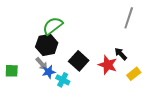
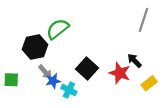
black hexagon: (47, 45) -> (35, 47), moved

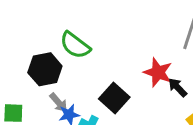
green semicircle: (58, 29) -> (75, 45), turned -105
red star: (120, 73) -> (158, 72), moved

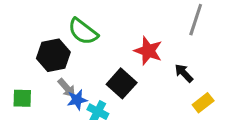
red star: (158, 72) -> (148, 51), moved

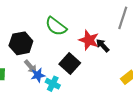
green semicircle: (83, 32) -> (56, 26), moved
black arrow: (184, 73) -> (103, 45), moved

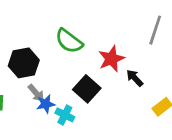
red star: (89, 40) -> (111, 59), turned 30
black arrow: (103, 45) -> (135, 78), moved

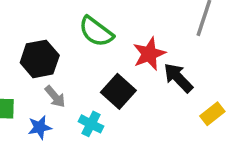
black arrow: (135, 78) -> (178, 78), size x1.4
blue star: (46, 104) -> (40, 127), moved

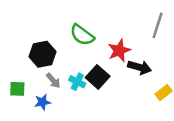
black arrow: (178, 78) -> (140, 67), turned 150
cyan cross: (91, 124) -> (77, 82), moved

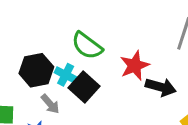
black square: (98, 77) -> (84, 87), moved
cyan cross: (77, 82) -> (66, 75), moved

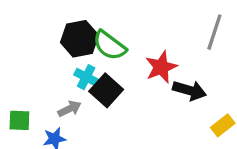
black hexagon: (36, 70) -> (79, 39), moved
gray arrow: (50, 104) -> (69, 109), turned -75

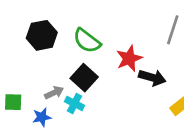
black hexagon: (79, 39) -> (42, 35), moved
cyan cross: (86, 77) -> (75, 104), moved

